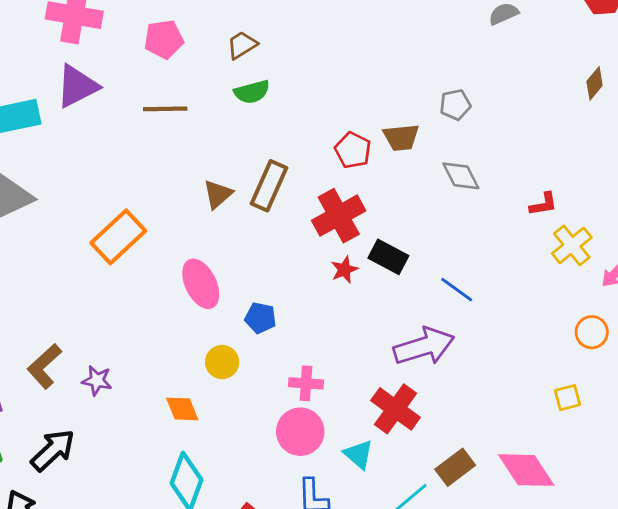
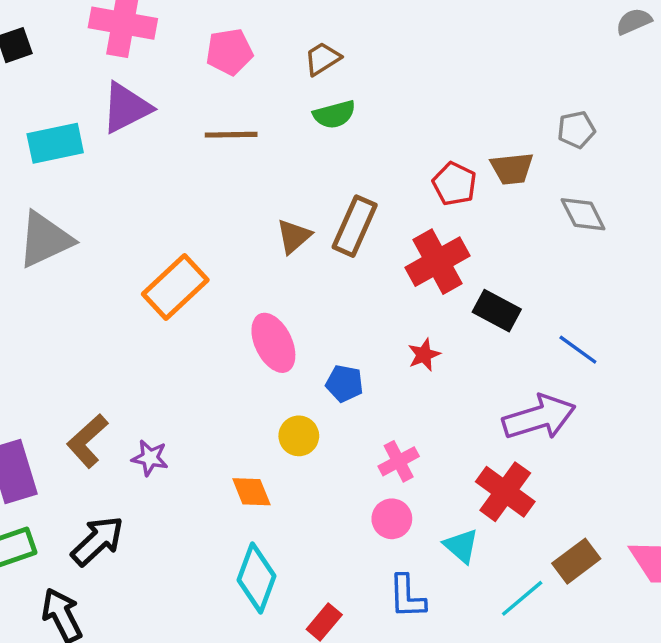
red star: (344, 270) -> (424, 355), moved
pink cross: (306, 383) -> (399, 461), turned -32
pink circle: (300, 432) -> (392, 519), size x0.7

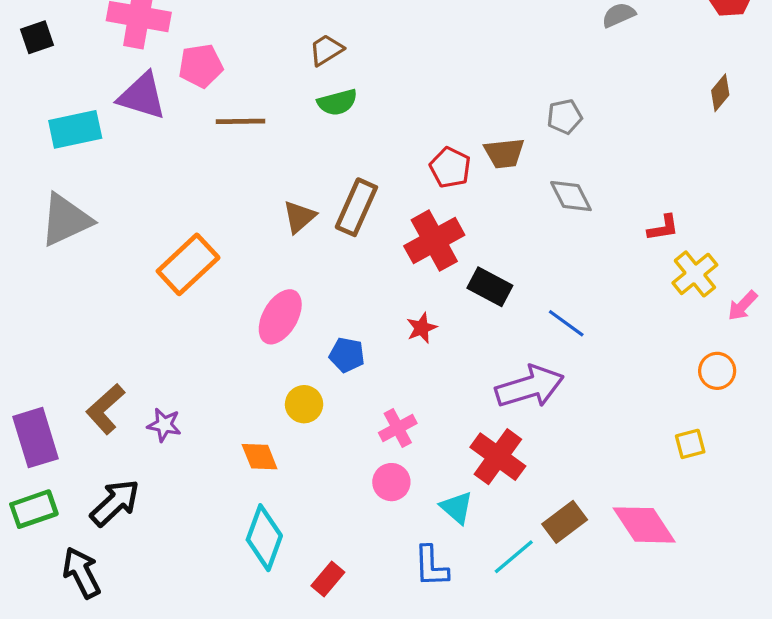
pink pentagon: (229, 52) -> (201, 66), moved
purple triangle: (126, 108) -> (142, 96), turned 44
pink ellipse: (273, 343) -> (280, 317), turned 56
blue L-shape: (407, 597) -> (431, 566), moved

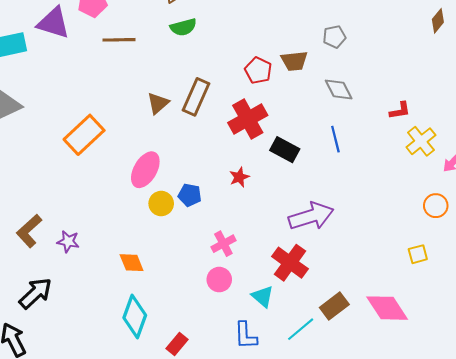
blue line: (566, 323) -> (335, 139), moved, turned 40
yellow circle: (304, 404) -> (161, 204), moved

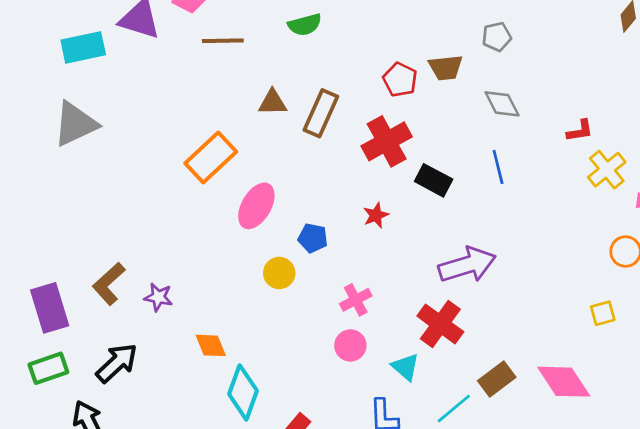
brown triangle: (158, 103) -> (273, 102), moved, turned 40
orange rectangle: (84, 135) -> (211, 158), moved
yellow circle: (161, 204) -> (279, 273), moved
orange diamond: (132, 263) -> (211, 345), moved

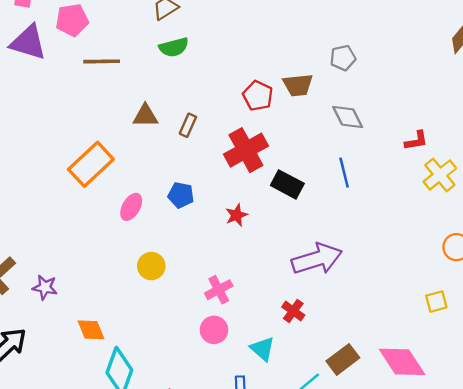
brown rectangle: (321, 113) -> (188, 125), size x0.6
pink ellipse: (256, 206) -> (131, 207), size x0.7
blue pentagon: (313, 238) -> (181, 195), moved
red cross: (440, 324) -> (293, 311), size x0.6

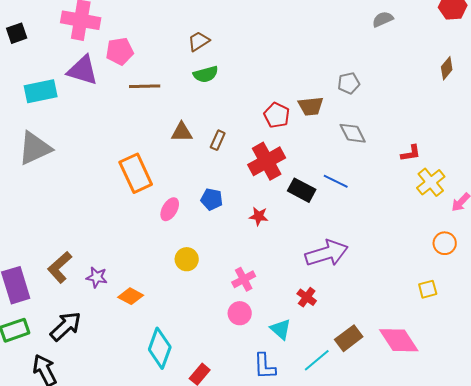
orange rectangle: (91, 164) -> (136, 173), turned -72
blue line: (344, 173) -> (336, 181), moved, turned -50
red star: (236, 215) -> (259, 216), turned 30
orange diamond: (91, 330) -> (131, 296), moved, turned -40

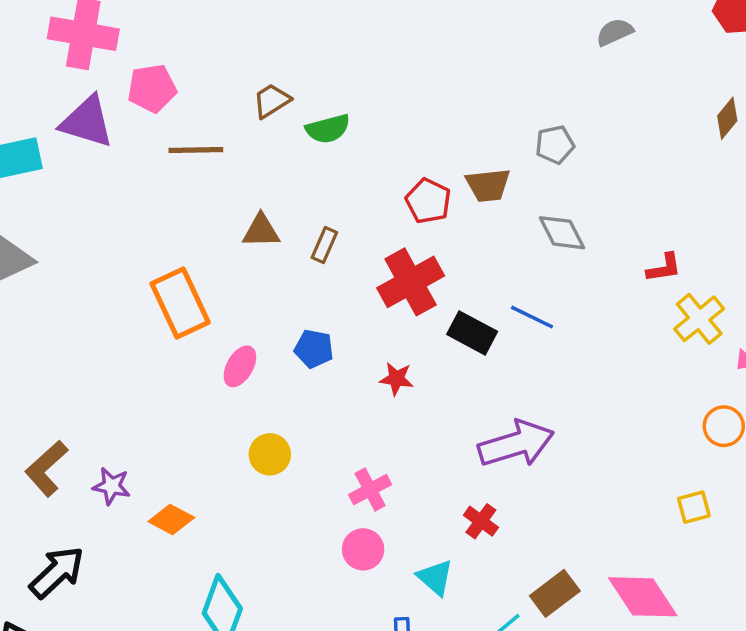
brown trapezoid: (199, 41) -> (272, 101), moved
green semicircle: (206, 74) -> (328, 129), moved

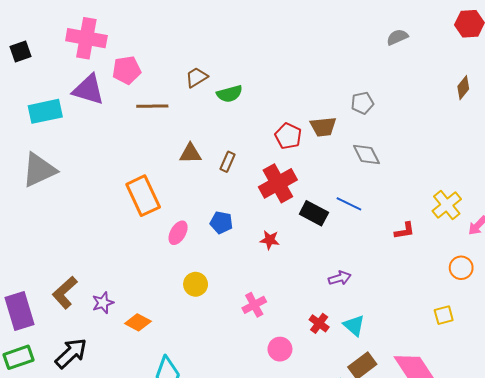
red L-shape: (664, 268) -> (405, 231), moved
purple arrow: (516, 444) -> (340, 278), size x0.5
purple star: (111, 486) -> (103, 303), turned -30
pink circle: (363, 549) -> (280, 349), moved
cyan triangle: (435, 578) -> (354, 325), moved

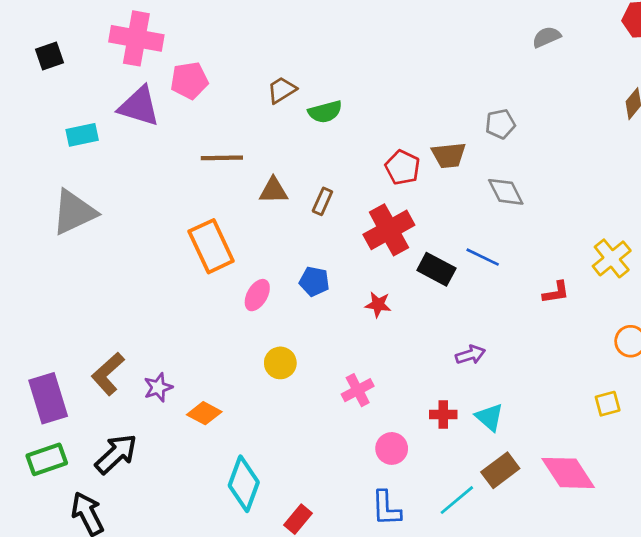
brown line: (152, 106) -> (222, 158), moved
cyan rectangle: (45, 111) -> (82, 135), size x0.7
red cross: (319, 323) -> (443, 415), turned -36

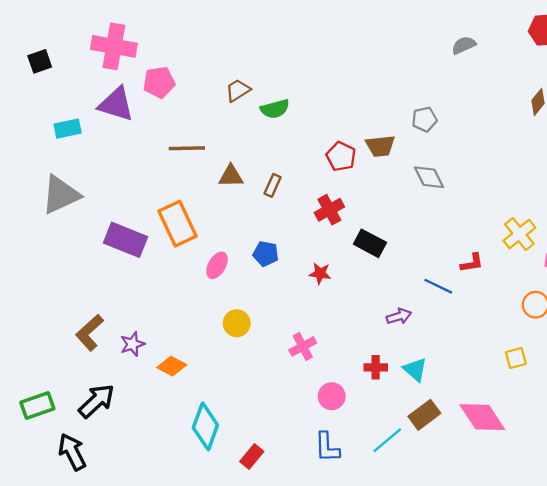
red cross: (389, 230) -> (329, 210), size x0.7
blue line: (483, 257) -> (438, 286), moved
purple rectangle: (48, 398) -> (125, 240), moved, turned -51

